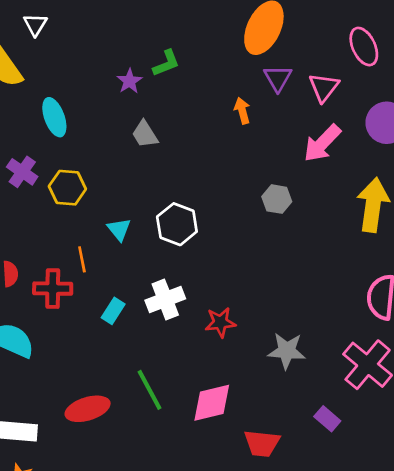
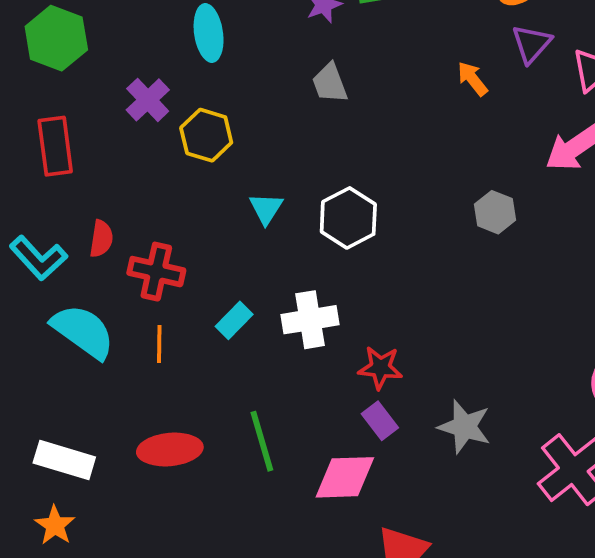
orange arrow: (242, 111) -> (473, 79), turned -35
orange line: (82, 259) -> (159, 344), moved
purple rectangle: (327, 419) -> (380, 421), moved

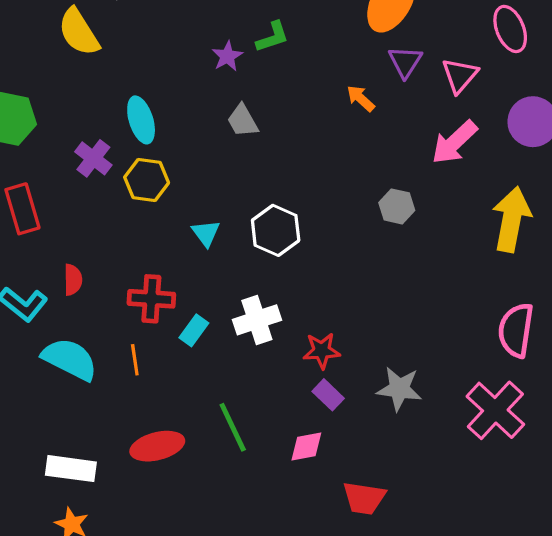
cyan ellipse: (209, 33) -> (141, 120), moved
red cross: (156, 272) -> (151, 299), moved
pink diamond: (345, 477) -> (306, 446), size x0.7

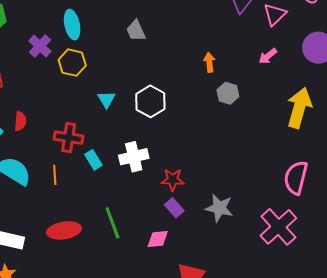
orange arrow: (361, 98) -> (209, 62), moved, turned 36
pink arrow: (454, 142) -> (268, 56), size x0.6
cyan rectangle: (194, 330) -> (93, 160), turned -72

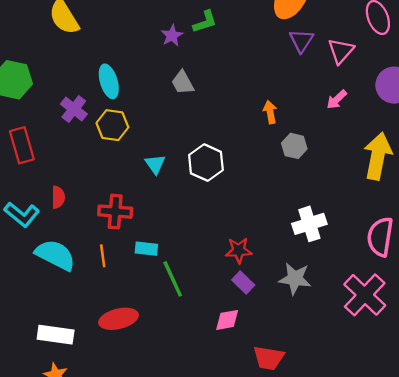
white cross: (134, 157) -> (309, 224), moved
cyan rectangle: (93, 160) -> (146, 249), moved, turned -48
green line: (112, 223) -> (173, 279), moved

